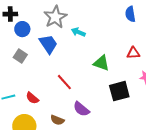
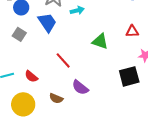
cyan arrow: (78, 32) -> (77, 10), turned 144
black square: (119, 91) -> (129, 76), moved

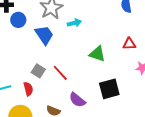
gray square: (19, 34) -> (38, 71), moved
red semicircle: (31, 76) -> (28, 89), turned -144
black square: (129, 76) -> (109, 89), moved

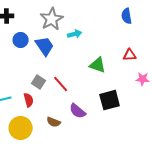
blue circle: (18, 20) -> (21, 40), moved

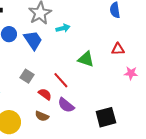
red line: (61, 84) -> (61, 80), moved
red semicircle: (29, 100) -> (45, 94), moved, turned -40
black square: (110, 100) -> (106, 117), moved

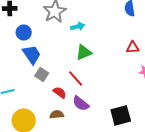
blue trapezoid: (33, 40) -> (32, 54), moved
green triangle: (86, 59) -> (84, 52), moved, turned -42
brown semicircle: (42, 116) -> (57, 114), turned 152

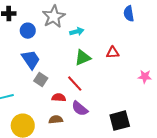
blue circle: (24, 32) -> (28, 31), moved
red triangle: (133, 47) -> (113, 53), moved
red semicircle: (60, 92) -> (59, 98), turned -32

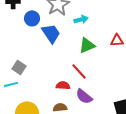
blue trapezoid: (31, 60) -> (51, 33), moved
gray square: (41, 80) -> (19, 67), moved

